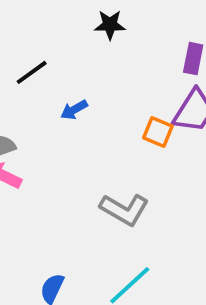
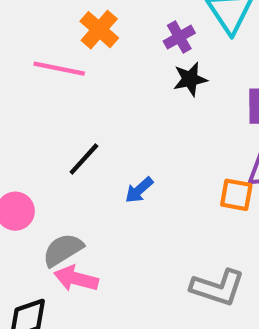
black star: (110, 25) -> (190, 79), moved

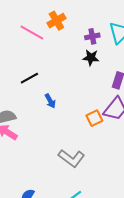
blue arrow: (139, 190) -> (50, 101), turned -96
orange square: (236, 195) -> (94, 118), turned 35

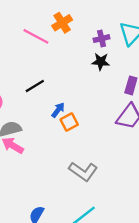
blue arrow: (50, 101) -> (58, 110), turned -112
orange square: (94, 118) -> (69, 122), moved

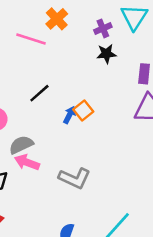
orange square: (69, 122) -> (83, 111), moved
gray L-shape: (83, 171) -> (75, 178), moved

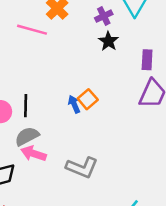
black star: (106, 54) -> (108, 41), turned -30
black line: (39, 93) -> (26, 106), moved, turned -45
blue arrow: (70, 115) -> (74, 104), turned -48

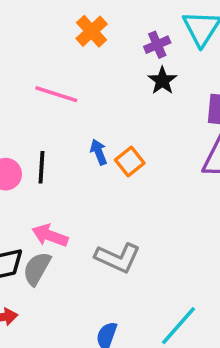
pink line: (32, 30) -> (56, 94), moved
blue arrow: (74, 104) -> (99, 152), moved
gray semicircle: (27, 136) -> (37, 269), moved, turned -35

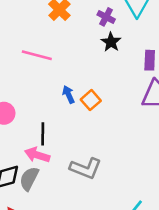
purple cross: (157, 45) -> (106, 17), turned -36
black line: (41, 167) -> (43, 134), moved

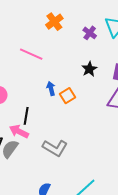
black star: (111, 42) -> (89, 69), moved

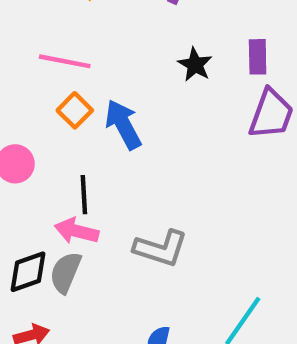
blue arrow: (51, 89) -> (123, 125), size x1.6
orange square: (68, 96) -> (75, 110), moved

